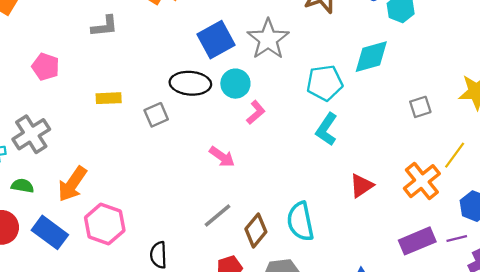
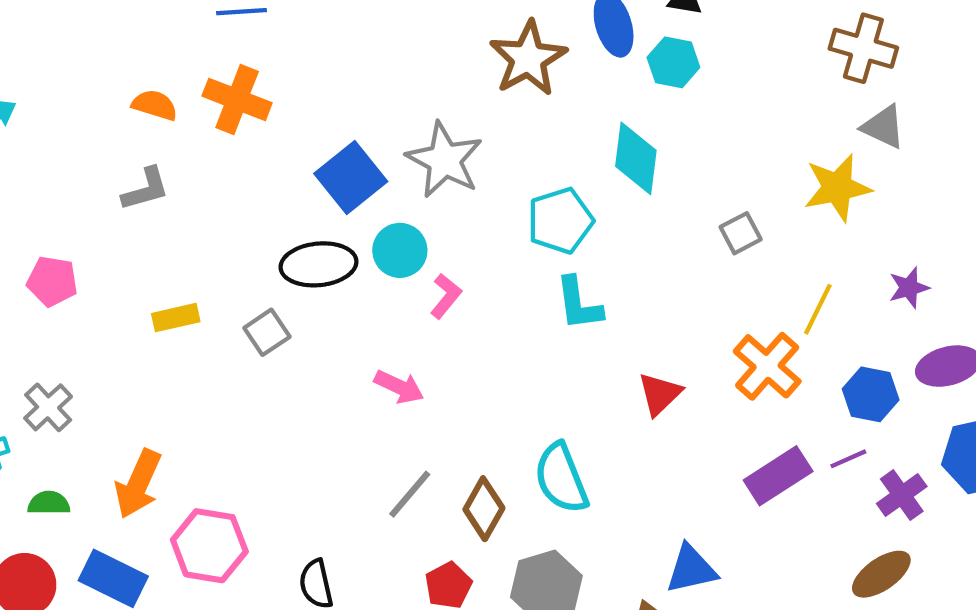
cyan diamond: (371, 57) -> (636, 158), turned -57
cyan L-shape: (327, 129) -> (579, 304), turned -32
gray cross: (31, 134) -> (48, 407), size x0.7

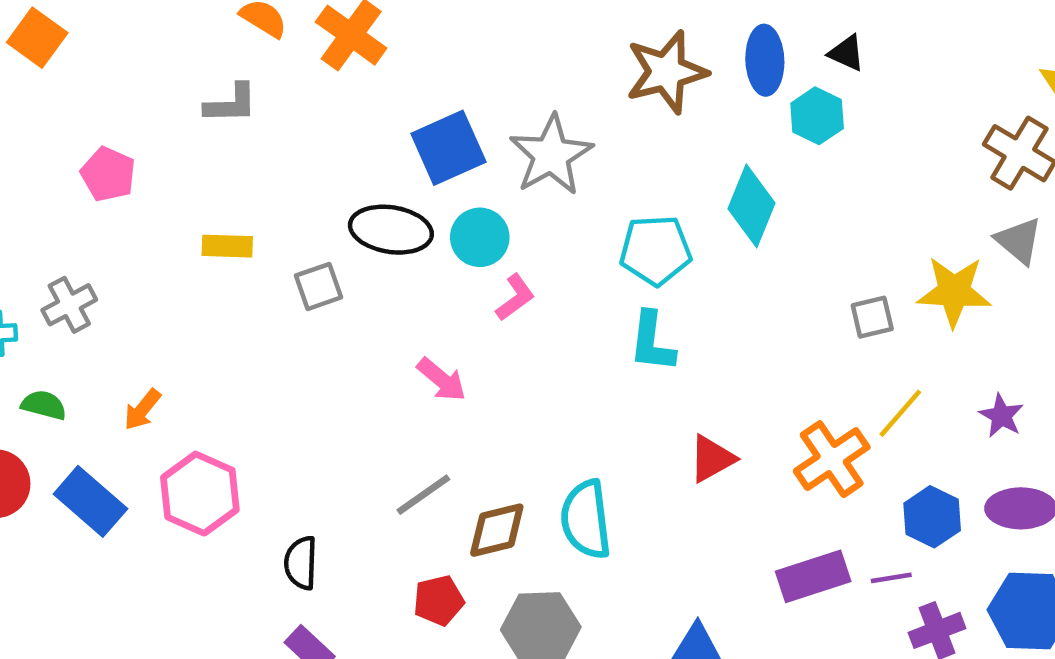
gray square: (741, 233) -> (872, 317), moved
purple star: (909, 288) -> (1001, 416), turned 30
orange arrow: (138, 484) -> (142, 410), size x0.6
brown diamond: (484, 509) -> (497, 530), turned 32

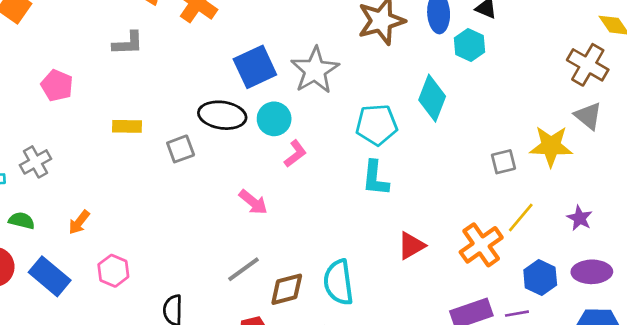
pink hexagon: (200, 494) -> (113, 271), size x0.7

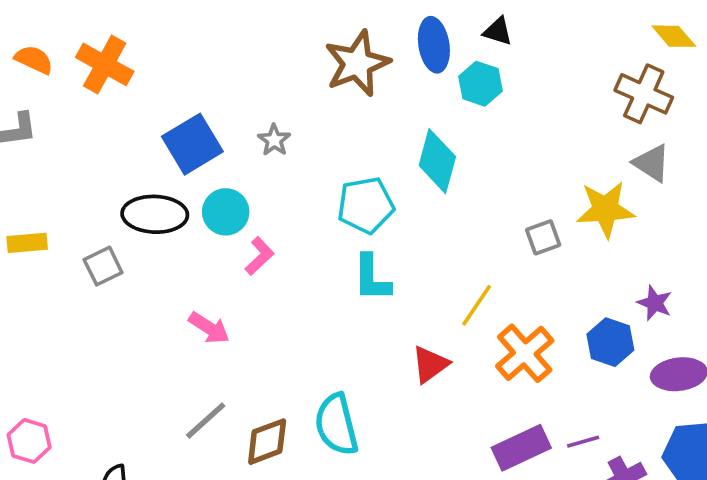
gray star: (315, 70) -> (274, 140), size x0.5
yellow line: (521, 218) -> (477, 305), moved
blue hexagon: (540, 278) -> (610, 342), moved

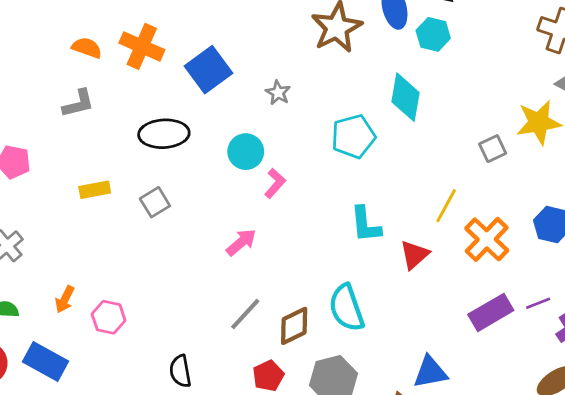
blue square: (192, 144) -> (209, 70), moved
black ellipse: (155, 214) -> (164, 134), moved
cyan L-shape: (372, 278) -> (366, 224), moved
pink arrow: (209, 328) -> (241, 242), turned -68
pink hexagon: (29, 441) -> (109, 317), moved

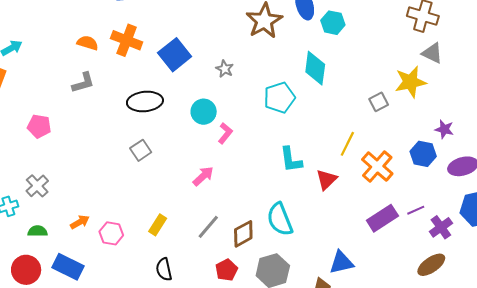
yellow rectangle: (95, 190) -> (158, 225), moved, turned -45
orange arrow: (65, 299) -> (80, 222), turned -144

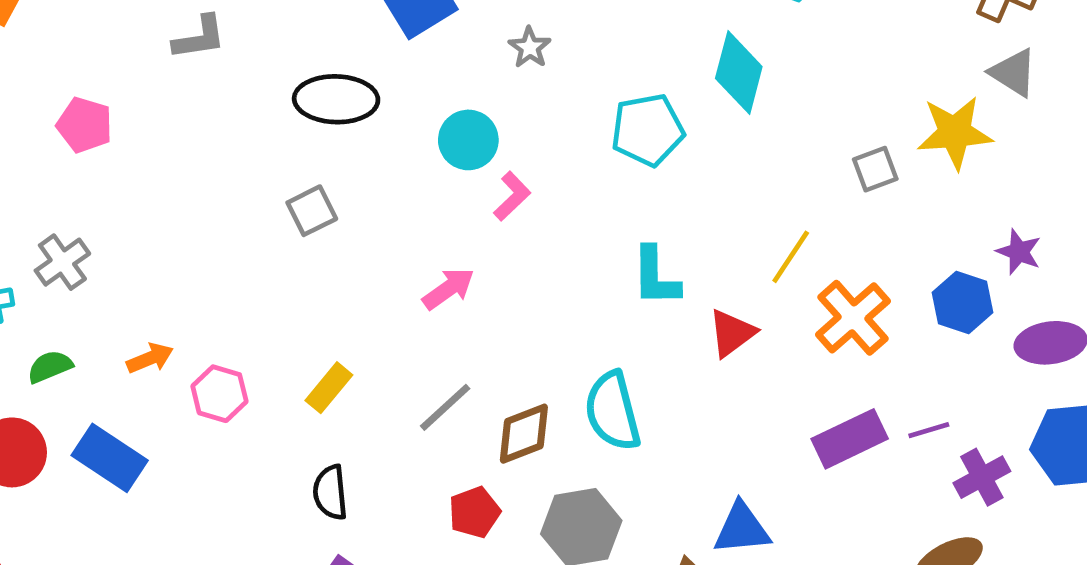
green semicircle: (38, 231) -> (50, 367), turned -30

